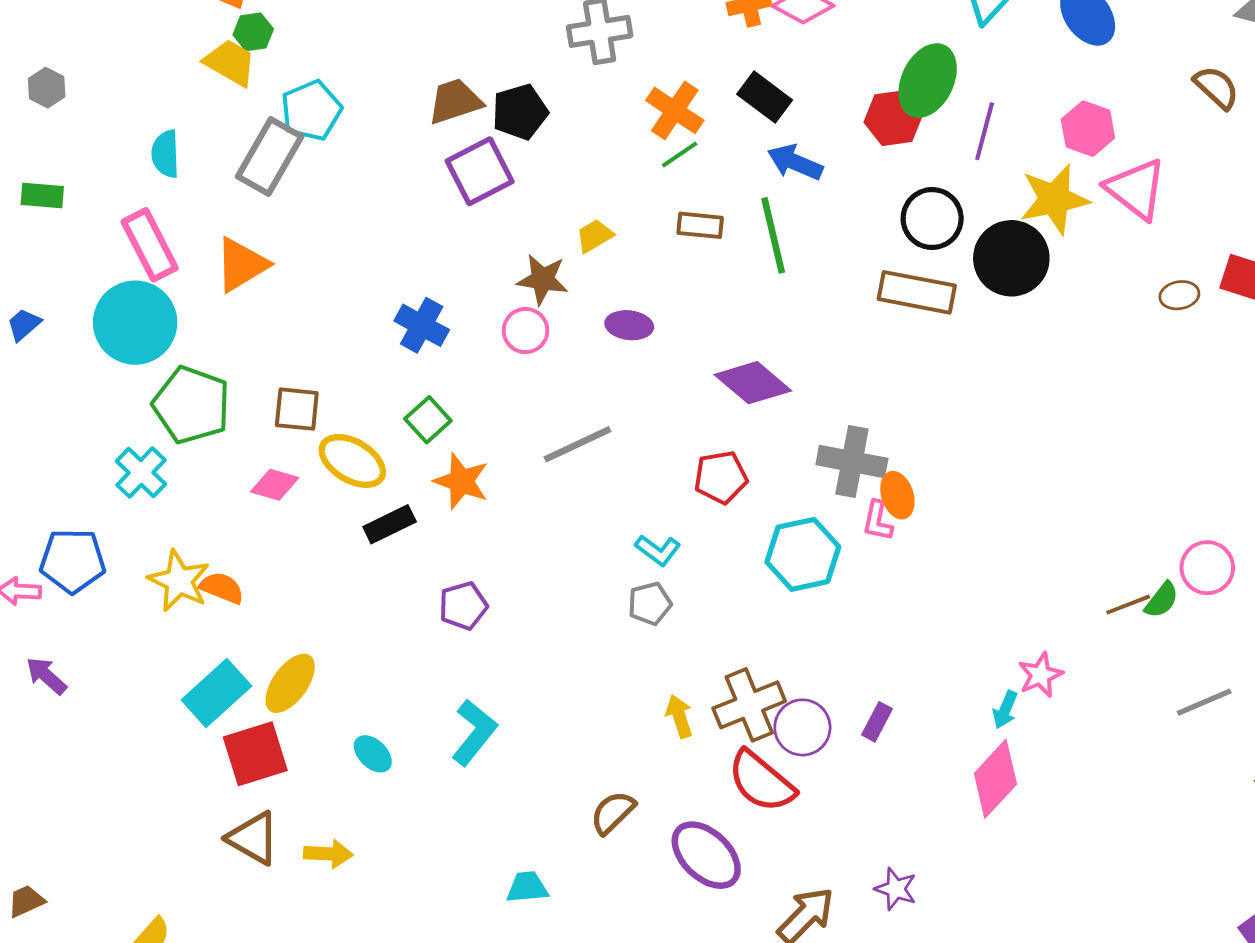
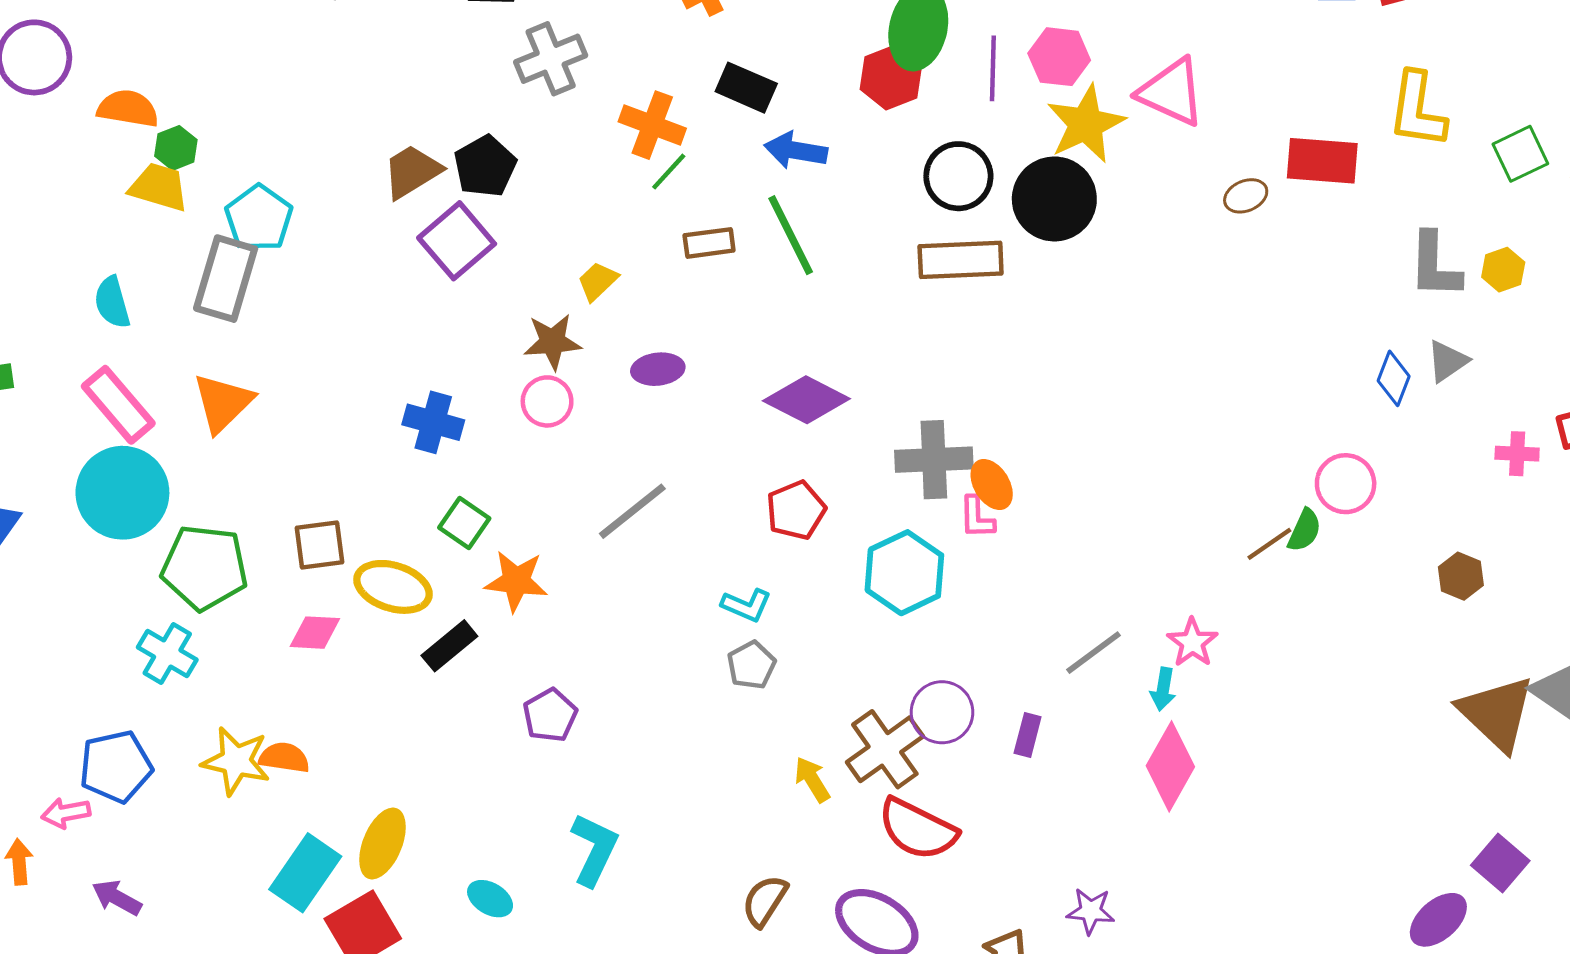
pink hexagon: (1088, 129) -> (1059, 57), moved
gray line: (1204, 702) -> (1093, 653), moved
purple circle: (802, 727) -> (942, 712), moved

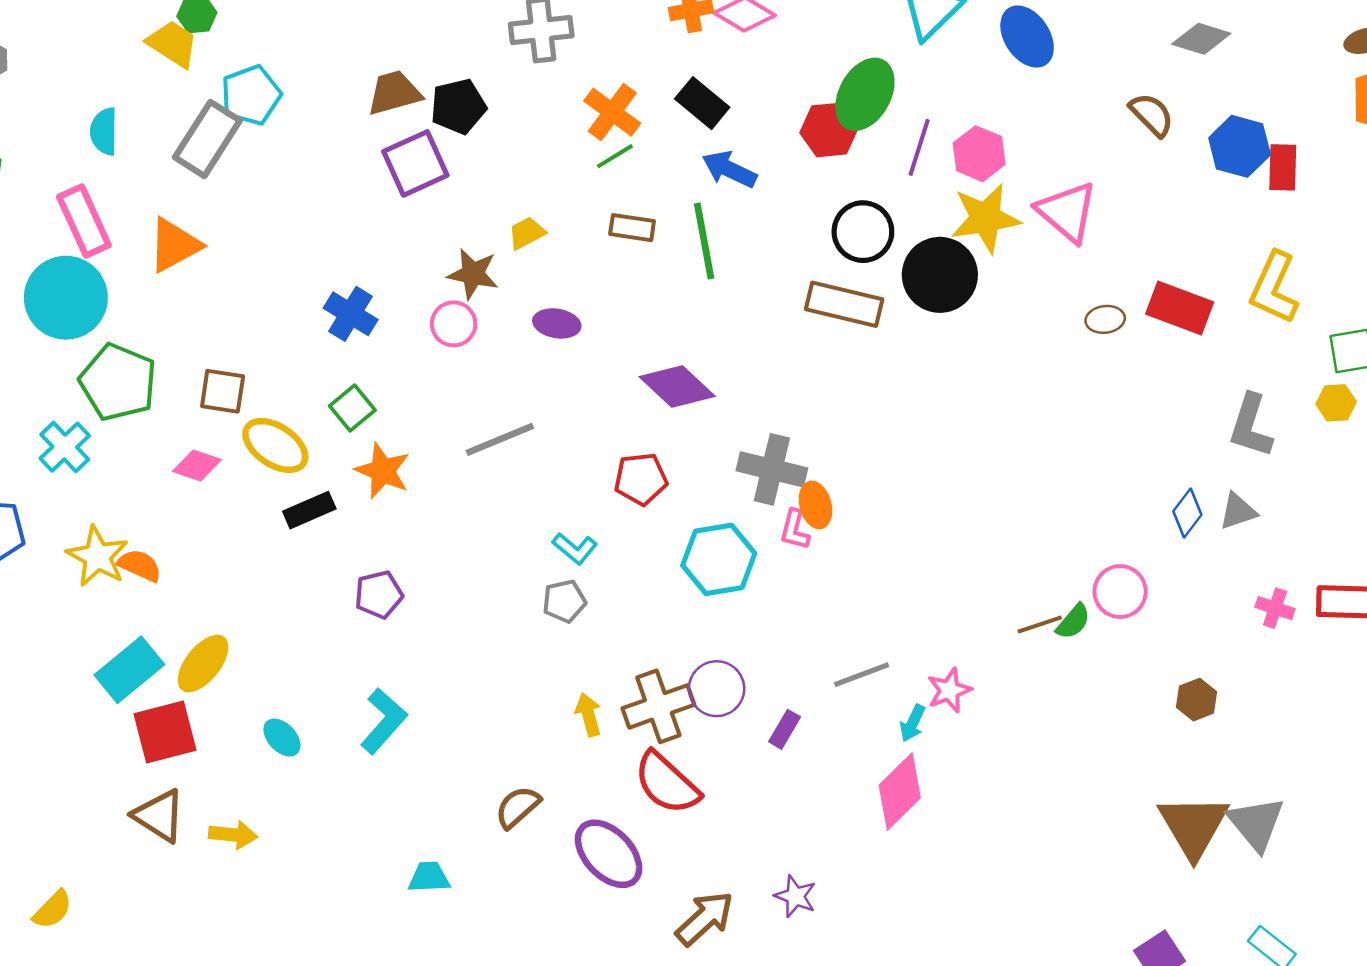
yellow hexagon: (1503, 270) -> (1336, 403), moved

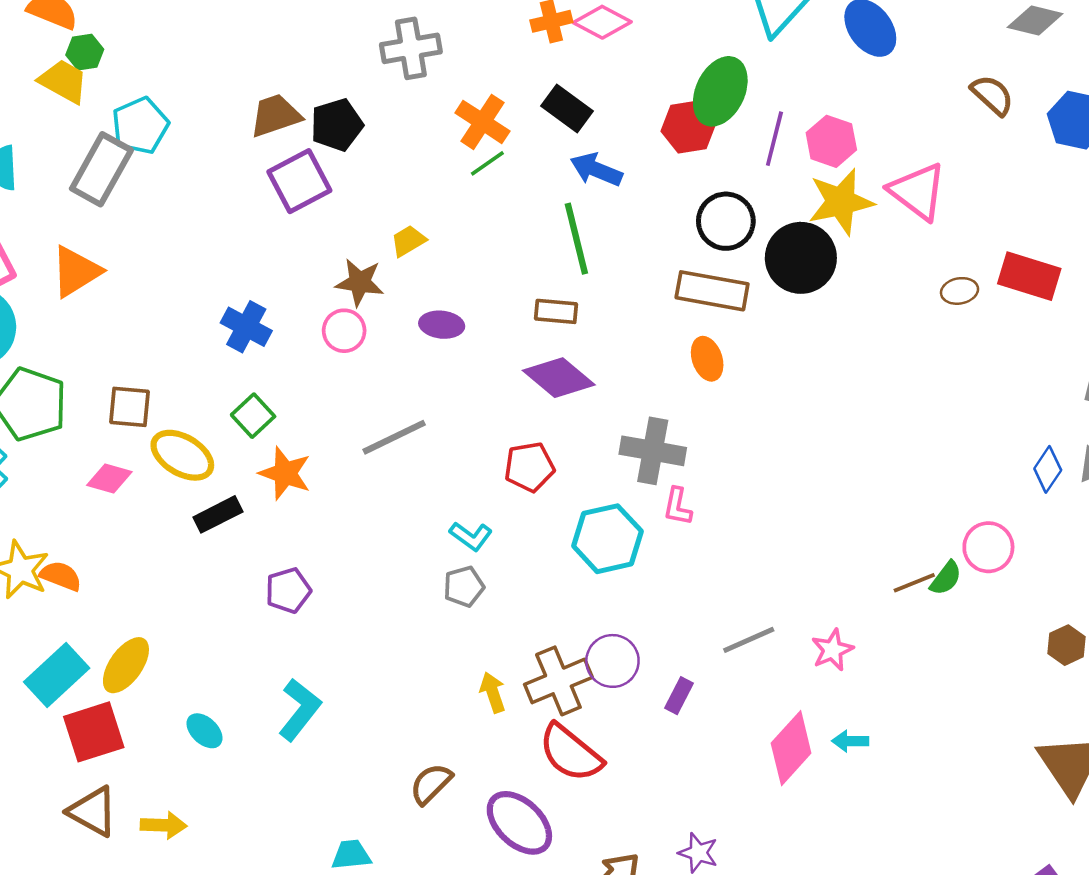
brown rectangle: (632, 228) -> (556, 311), moved
orange ellipse: (815, 505) -> (707, 359), moved
cyan arrow: (913, 723) -> (850, 741), moved, turned 68

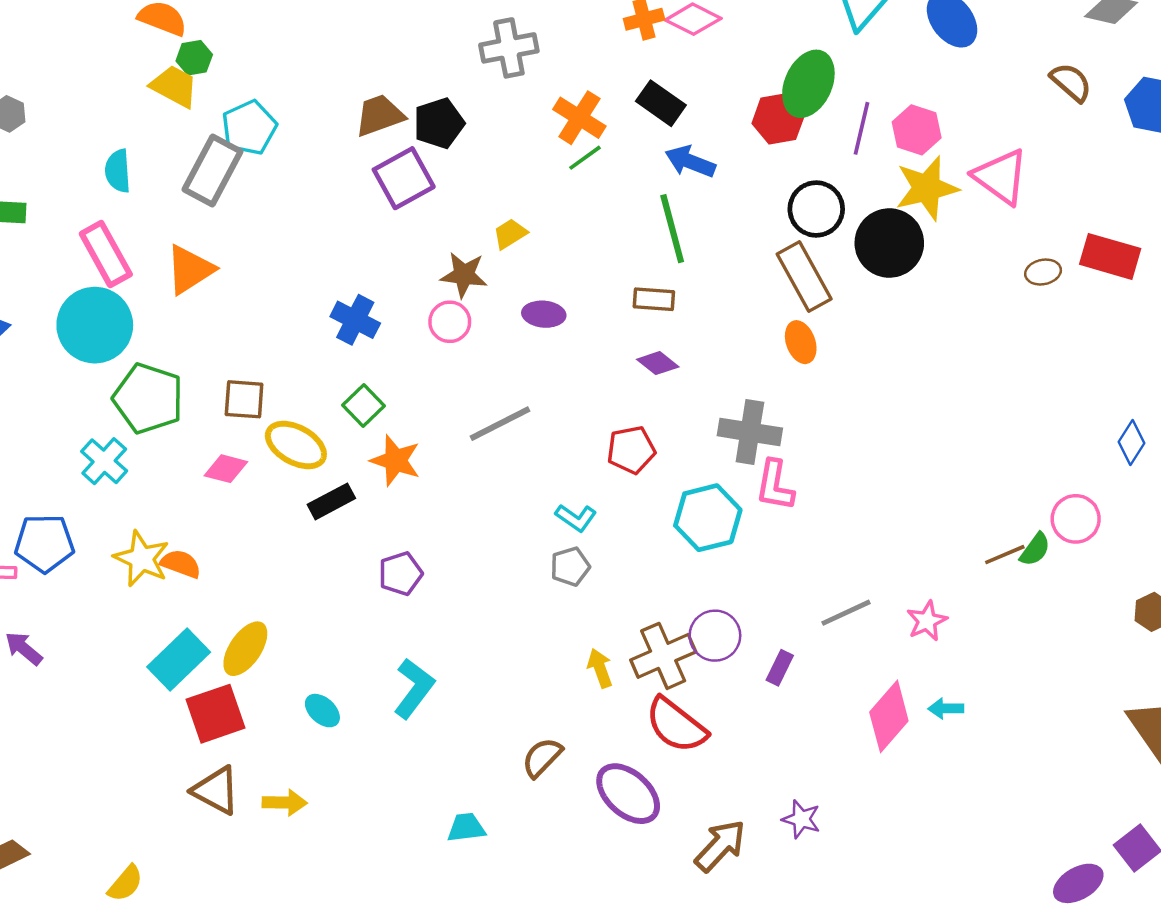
brown rectangle: (712, 291) -> (804, 276), turned 52
purple diamond: (559, 378) -> (658, 363), size x0.6
pink L-shape: (678, 507) -> (775, 485), size x1.4

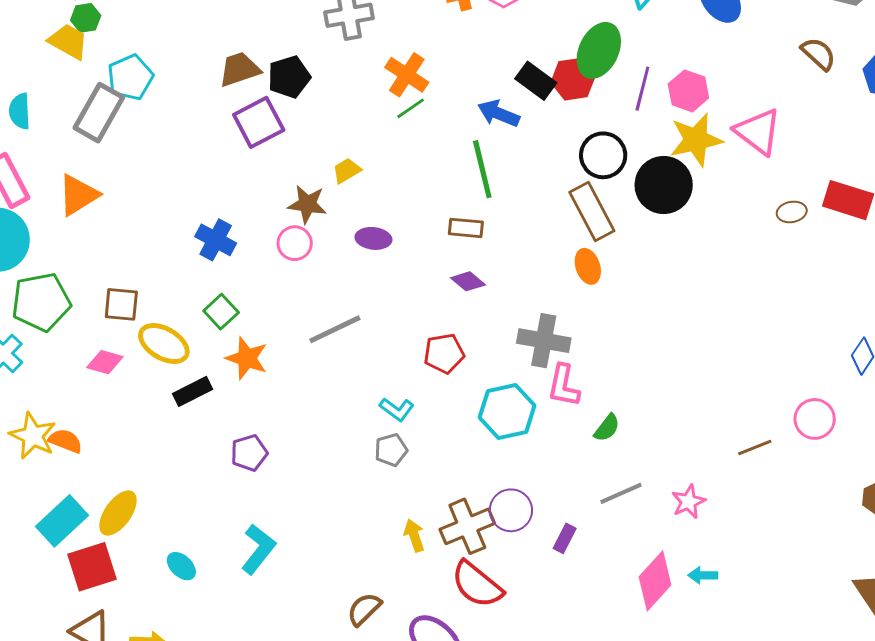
black rectangle: (661, 103) -> (536, 81), moved
green pentagon: (148, 398) -> (41, 302), turned -30
green semicircle: (1035, 550) -> (607, 428), moved

